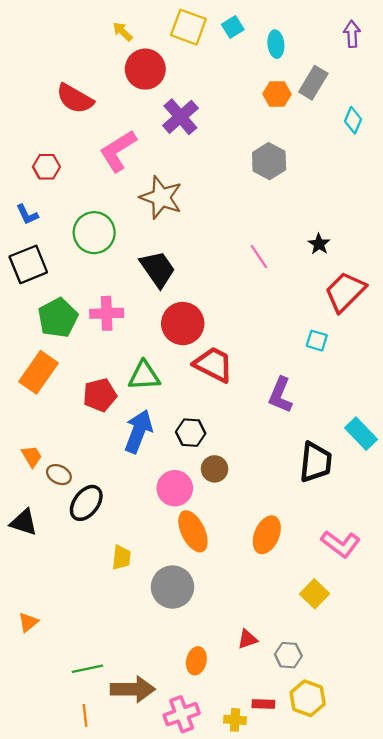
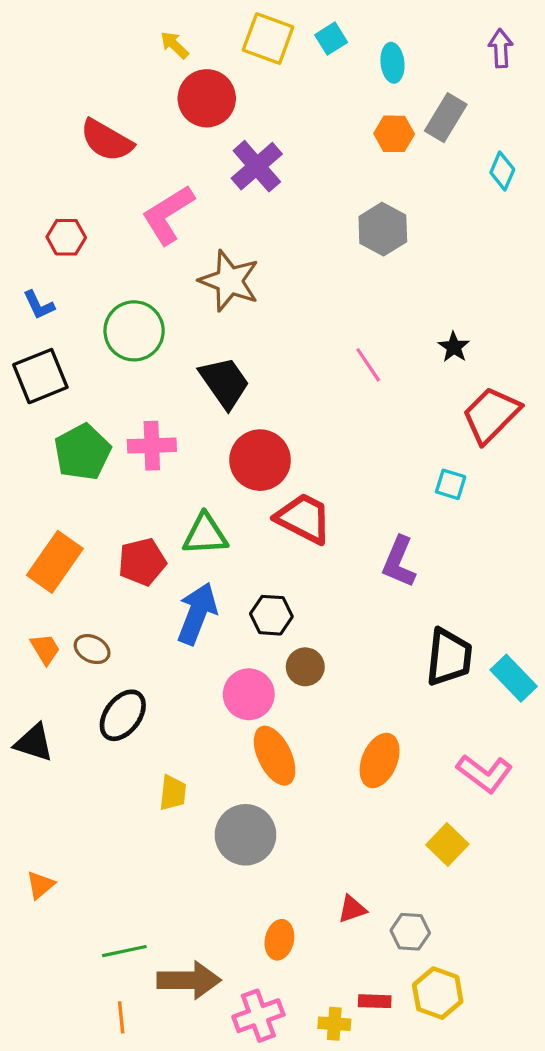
orange rectangle: (38, 372) -> (55, 562), moved
cyan rectangle: (361, 434) -> (514, 678), moved
brown ellipse: (59, 475) -> (92, 649), moved

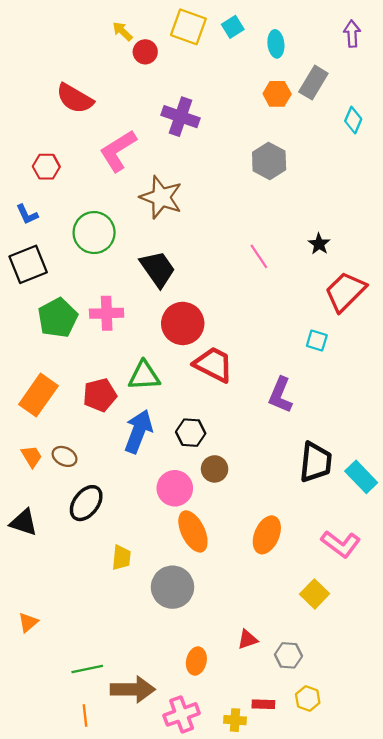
red circle: (207, 98) -> (145, 52), moved, size x0.6
purple cross: (257, 166) -> (180, 117), turned -30
yellow hexagon: (438, 993) -> (308, 699), size x0.7

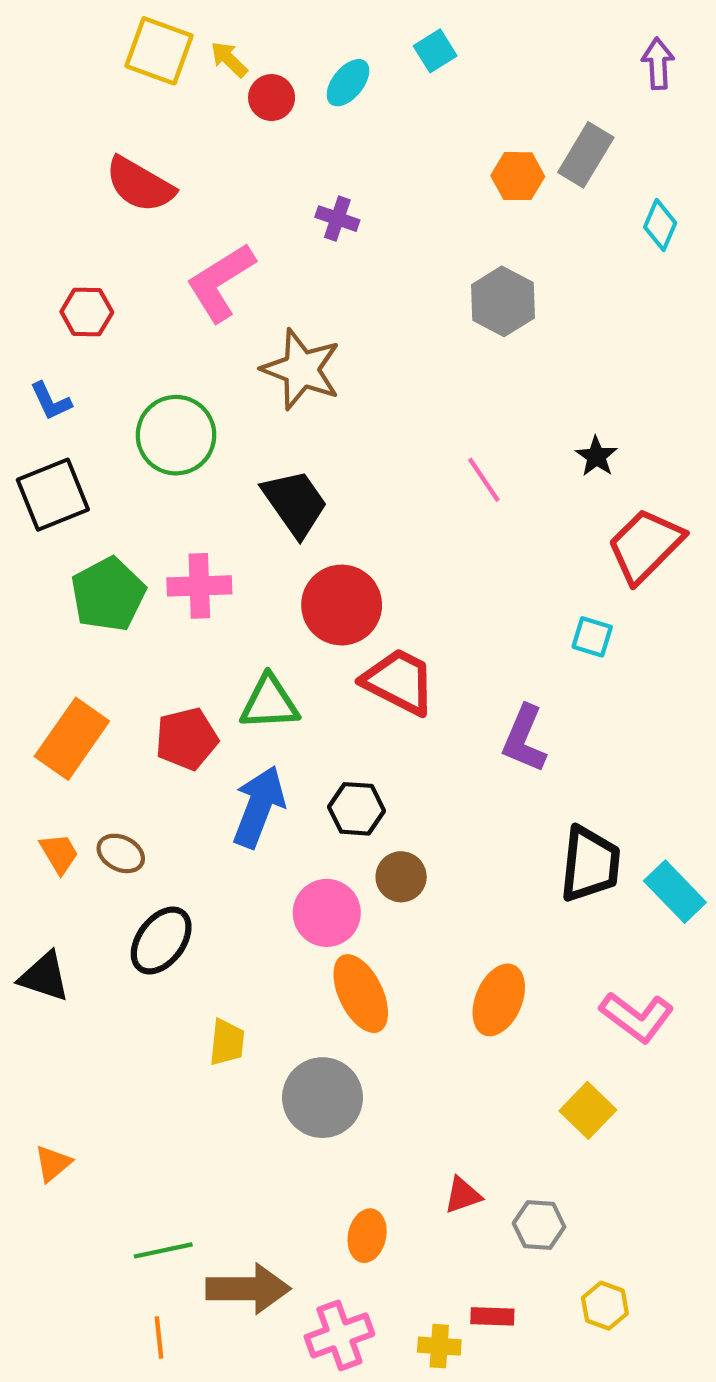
yellow square: (188, 27) -> (159, 51), moved
cyan ellipse: (276, 44) -> (348, 83), moved, turned 45
purple cross: (180, 117) -> (337, 219), size x0.6
yellow hexagon: (308, 699) -> (605, 1306), moved

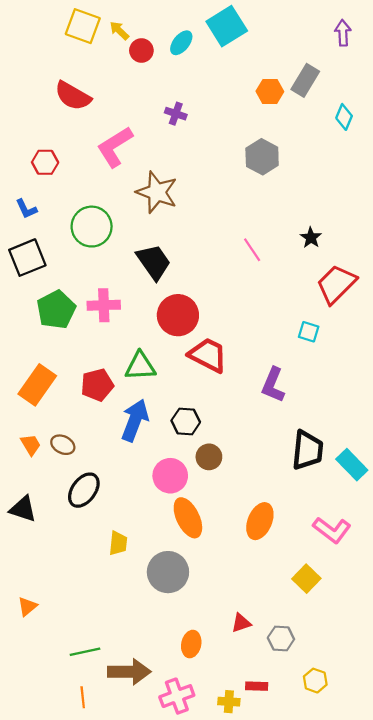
cyan square: (435, 51) -> (227, 26), size x1.8

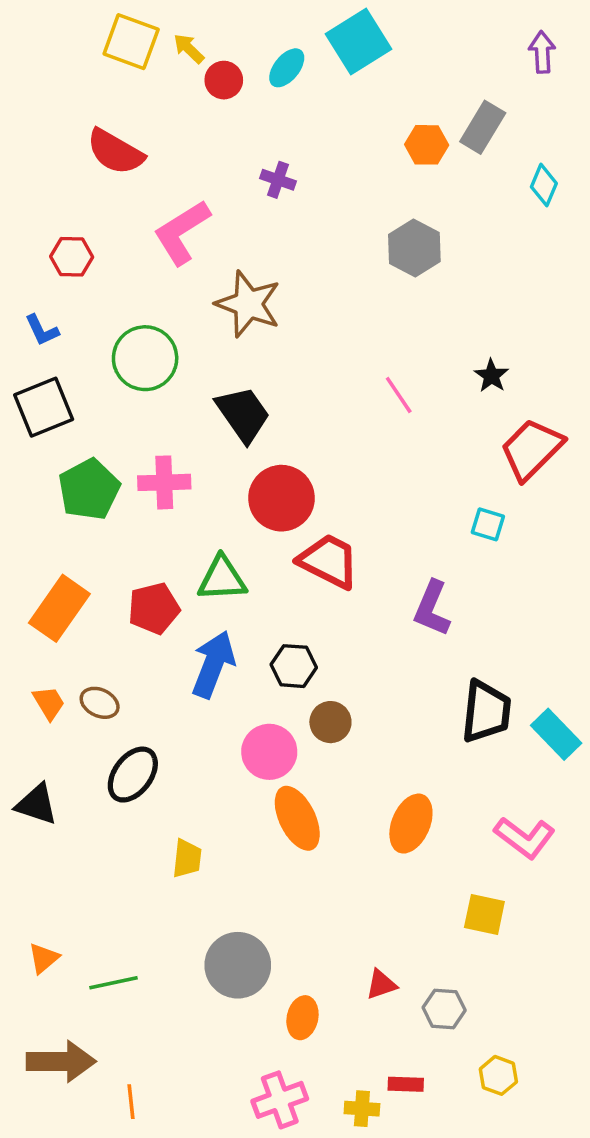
gray circle: (168, 572) -> (238, 965), moved
yellow square: (306, 579) -> (484, 914), turned -32
green line: (85, 652) -> (114, 983), moved
brown arrow: (129, 672) -> (61, 1061), moved

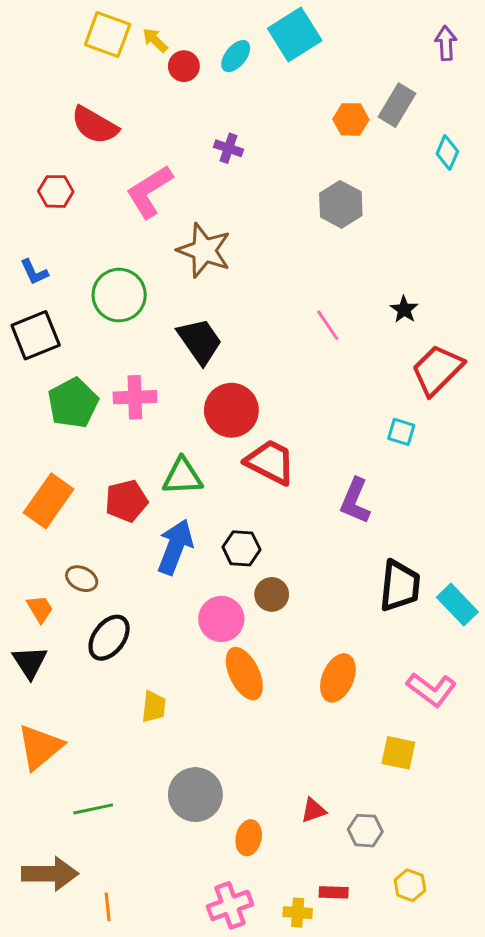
red hexagon: (72, 257) -> (56, 191), moved
orange trapezoid: (49, 703) -> (40, 609), moved
black triangle: (37, 804) -> (30, 662), turned 39
orange triangle: (44, 958) -> (40, 747), moved, size x1.8

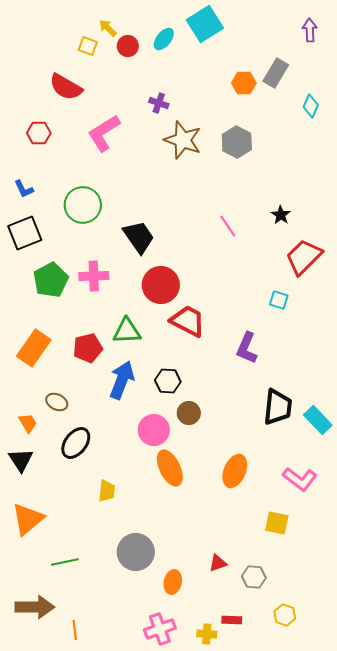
yellow square: (108, 34) -> (88, 46), moved, size x0.6
brown star: (204, 250) -> (183, 140), moved

